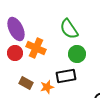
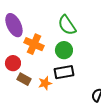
red circle: (15, 53) -> (13, 63), moved
green circle: (77, 54) -> (64, 50), moved

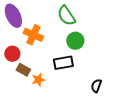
green circle: (64, 50) -> (75, 41), moved
orange star: (45, 83) -> (38, 80), moved

